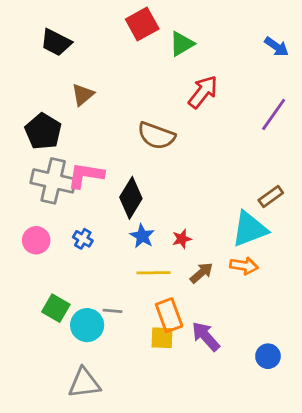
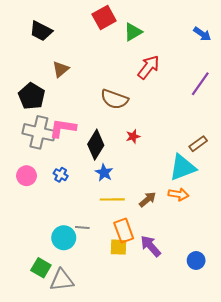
red star: (182, 239) -> (133, 136), moved
green square: (56, 308) -> (41, 268), moved

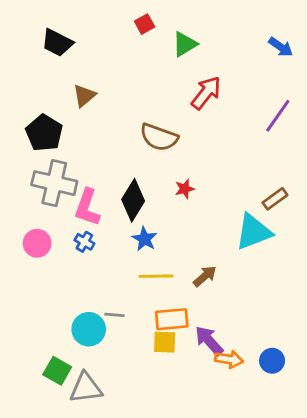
red square: (104, 18) -> (145, 24), size x0.6
pink L-shape: (63, 128) -> (87, 207), moved, turned -80
orange arrow: (178, 194) -> (229, 359), moved
orange rectangle: (124, 231) -> (172, 319), turned -75

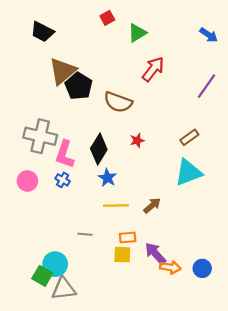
brown triangle: (84, 96) -> (63, 71), size x1.6
black pentagon: (44, 133) -> (79, 86), moved
brown rectangle: (275, 199) -> (189, 137), moved
orange rectangle: (172, 319) -> (128, 237), size x0.7
cyan circle: (89, 329) -> (55, 264), moved

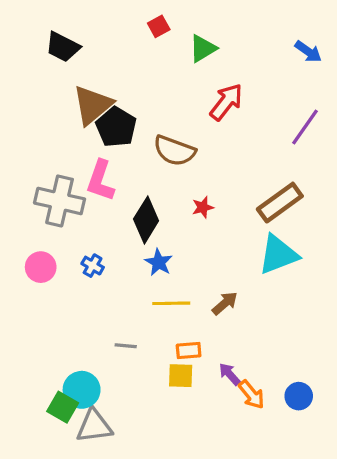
brown rectangle: (189, 137) -> (280, 203), size x1.6
pink L-shape: (65, 154) -> (100, 181), moved
purple arrow: (155, 253) -> (229, 374), size x0.7
orange arrow: (170, 267) -> (252, 395), turned 42

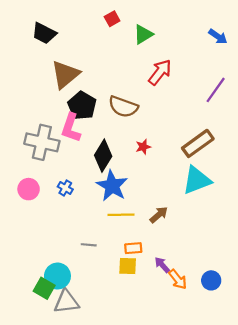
black pentagon: (116, 127) -> (82, 106), moved
blue star: (159, 262) -> (112, 186), size x1.6

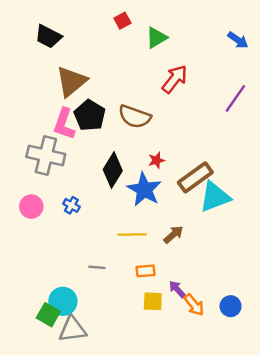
pink L-shape: (71, 128) -> (64, 124), moved
brown rectangle: (198, 143) -> (195, 177), moved
blue star: (112, 186) -> (144, 190), moved
yellow square: (128, 266) -> (153, 301), moved

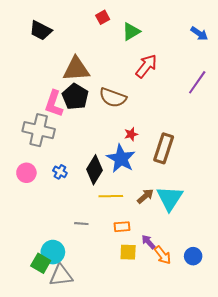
brown triangle: (71, 81) -> (76, 69), moved, turned 36
black diamond: (113, 170) -> (95, 170), moved
brown rectangle: (195, 177) -> (164, 148), turned -36
cyan triangle: (215, 197) -> (170, 198), moved, turned -36

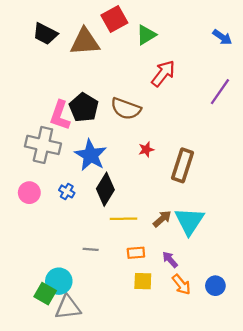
red square: (103, 17) -> (114, 19), size x1.6
brown triangle: (76, 69) -> (85, 42), moved
blue star: (121, 159) -> (91, 155), moved
purple arrow: (148, 242) -> (170, 260), moved

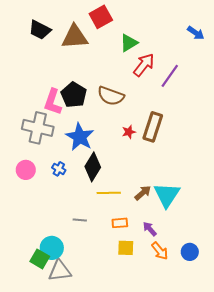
green triangle: (146, 35) -> (129, 43), moved
purple line: (220, 92) -> (170, 76), moved
brown rectangle: (183, 165) -> (153, 127), moved

